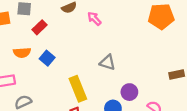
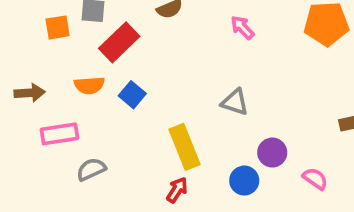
pink arrow: (94, 19) -> (242, 27), moved
red rectangle: (40, 27) -> (119, 42), size x1.5

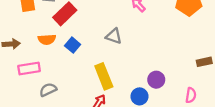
gray triangle: (235, 102) -> (114, 36), moved
pink semicircle: (315, 179) -> (191, 95), moved, turned 64

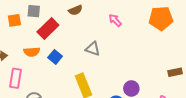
pink rectangle: (29, 68) -> (15, 78), turned -72

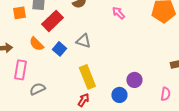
gray triangle: (93, 49) -> (83, 41), moved
orange semicircle: (32, 52) -> (36, 44), turned 49

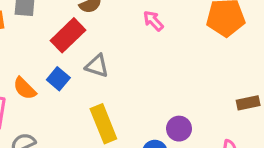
red rectangle: (52, 21) -> (68, 35), moved
orange semicircle: (36, 44) -> (25, 88), moved

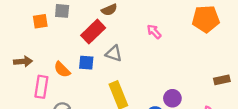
pink arrow: (153, 21) -> (154, 32), moved
blue square: (58, 79) -> (86, 63), turned -35

